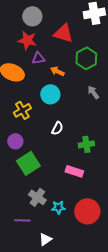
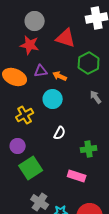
purple triangle: (38, 58) -> (41, 71), moved

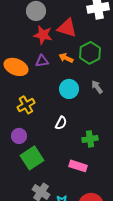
red star: (30, 45) -> (43, 35), moved
orange arrow: (60, 76) -> (66, 58), moved
cyan circle: (53, 99) -> (69, 89), moved

